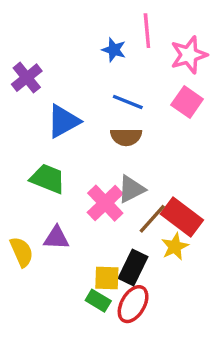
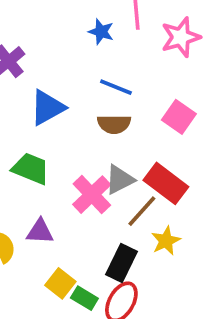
pink square: (187, 102) -> (179, 117), moved
red rectangle: (182, 217) -> (166, 183), moved
yellow square: (107, 278) -> (60, 283), moved, turned 36

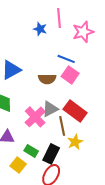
blue line: (116, 87) -> (66, 59), moved
pink square: (179, 117) -> (70, 75), moved
brown line: (142, 211) -> (62, 126), turned -54
green rectangle: (84, 298) -> (31, 151), moved

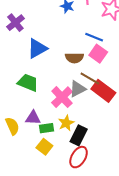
brown line: (62, 126) -> (90, 78), moved, turned -48
yellow star: (75, 142) -> (66, 123), moved
green rectangle: (31, 151) -> (46, 128), moved, turned -40

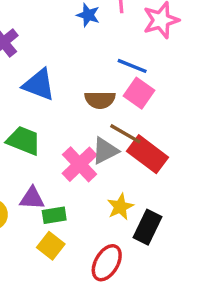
blue triangle: (37, 48) -> (39, 85), turned 50
yellow star: (66, 123) -> (120, 207), moved
black rectangle: (79, 135) -> (147, 227), moved

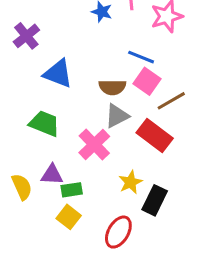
brown line: (125, 134) -> (171, 101), moved, turned -60
gray triangle: (105, 151) -> (117, 116), moved

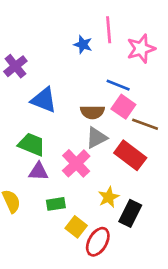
brown line: (171, 101) -> (145, 124), turned 50
purple triangle: (52, 175) -> (38, 172), moved
yellow square: (69, 217) -> (76, 227), moved

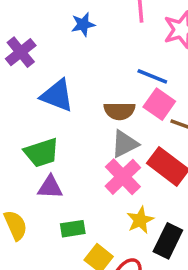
blue star: (83, 45) -> (83, 24), moved, turned -30
green trapezoid: (32, 145) -> (42, 153), turned 140
pink cross: (76, 163) -> (123, 177), moved

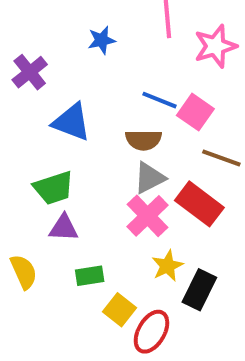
blue line: (152, 76) -> (159, 100), moved
pink square: (159, 104) -> (195, 112), moved

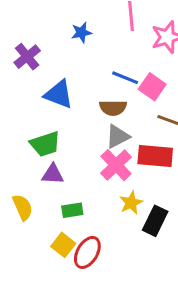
red rectangle: (199, 204) -> (155, 156), turned -32
yellow square: (120, 310) -> (63, 245), moved
red ellipse: (151, 332) -> (87, 252), moved

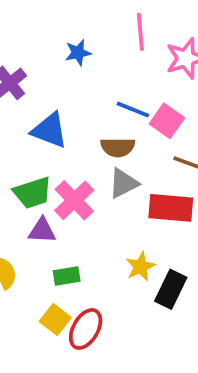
pink cross: (116, 165) -> (74, 200), moved

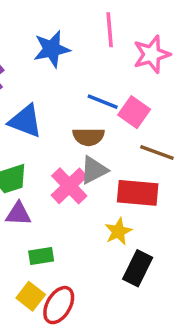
blue star: (78, 53) -> (52, 49), size x1.5
pink cross: (74, 200) -> (69, 186), moved
yellow star: (140, 267) -> (118, 231), moved

